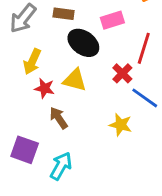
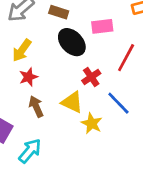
red cross: (122, 73) -> (91, 77), moved
yellow triangle: (75, 80) -> (72, 102), moved
red star: (45, 88) -> (28, 77), turned 30

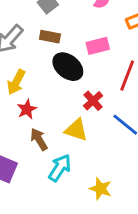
yellow star: (92, 123) -> (101, 189), moved
cyan arrow: (30, 151) -> (60, 168), moved

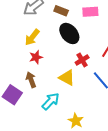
pink rectangle: (98, 46) -> (90, 12), moved
brown arrow: (39, 139) -> (31, 80), moved

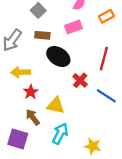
yellow arrow: (32, 37) -> (21, 72), turned 66
yellow triangle: (67, 78) -> (56, 105), moved

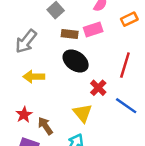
brown rectangle: (42, 35) -> (70, 34), moved
red star: (31, 92) -> (24, 115), moved
yellow triangle: (56, 105) -> (83, 113), moved, turned 36

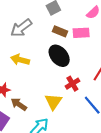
brown arrow: (45, 126) -> (19, 104), turned -35

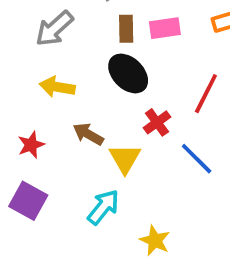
brown rectangle: (60, 31) -> (126, 29), turned 72
brown arrow: (19, 104) -> (88, 134), moved

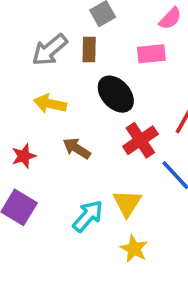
brown rectangle: (126, 29) -> (89, 50), moved
red cross: (157, 122) -> (140, 140), size x1.4
yellow triangle: (125, 159) -> (127, 203), moved

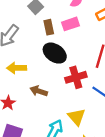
brown rectangle: (89, 50) -> (49, 27), moved
red cross: (140, 140) -> (76, 77), turned 30

